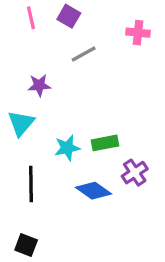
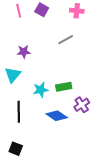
pink cross: (138, 33) -> (77, 11), moved
gray line: (84, 54) -> (66, 40), moved

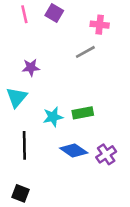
pink cross: (77, 11) -> (100, 25), moved
purple cross: (82, 105) -> (106, 154), moved

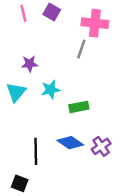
pink cross: (100, 25) -> (95, 23), size x1.5
gray line: (85, 52) -> (81, 49), turned -42
cyan star: (53, 117) -> (51, 90), moved
black line: (24, 145) -> (36, 151), moved

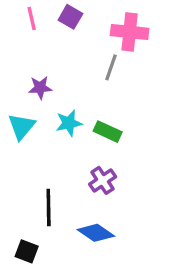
green rectangle: (79, 107) -> (108, 132), moved, turned 36
blue diamond: (70, 143) -> (96, 233), moved
purple cross: (101, 146) -> (103, 180), moved

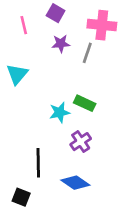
pink line: (32, 18) -> (24, 25), moved
purple star: (40, 88) -> (61, 44), moved
cyan star: (69, 123) -> (59, 112), moved
cyan triangle: (22, 126) -> (17, 74), moved

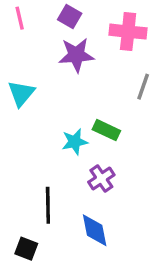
pink line: (24, 25) -> (20, 18), moved
purple star: (61, 44) -> (76, 55), size x1.5
gray line: (87, 53) -> (143, 87), moved
blue diamond: (75, 183) -> (95, 230), turned 44

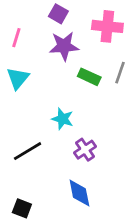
pink line: (20, 18) -> (16, 38), moved, turned 30
green rectangle: (106, 130) -> (89, 77), moved
cyan star: (75, 142) -> (63, 119), turned 30
black line: (48, 205) -> (28, 151), moved, turned 60

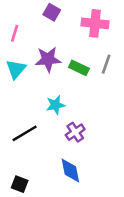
purple star: (64, 46) -> (48, 59), moved
cyan star: (63, 119) -> (55, 105), turned -30

